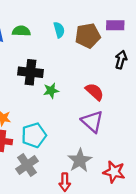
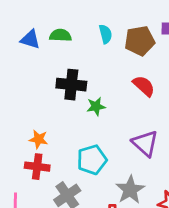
red semicircle: (95, 92) -> (144, 86), moved
cyan pentagon: (34, 135) -> (92, 160), moved

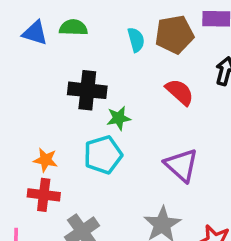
cyan semicircle: (106, 34) -> (136, 40), moved
cyan pentagon: (92, 160) -> (103, 155), moved

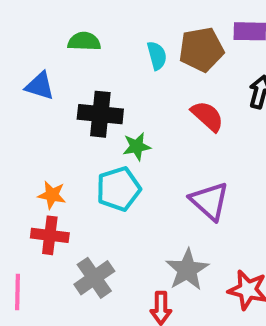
blue triangle: (35, 33) -> (40, 86), moved

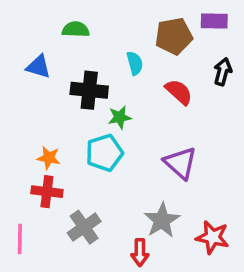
cyan semicircle: (157, 56) -> (135, 63), moved

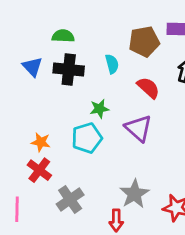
blue triangle: (38, 67) -> (32, 67), turned 30
black cross: (89, 90) -> (69, 70), moved
purple triangle: (180, 163) -> (139, 128), moved
red cross: (47, 192) -> (39, 170), turned 30

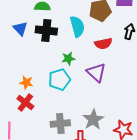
cyan semicircle: (112, 64) -> (77, 27), size x1.5
red semicircle: (148, 88) -> (103, 44), turned 126
gray cross: (70, 199) -> (60, 124), moved, turned 30

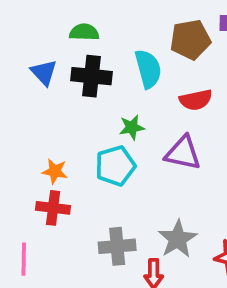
purple triangle: (96, 73) -> (183, 153), turned -30
red cross: (25, 103) -> (53, 208), turned -30

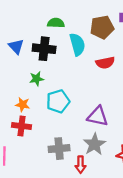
green semicircle: (84, 32) -> (56, 23), moved
green star: (132, 127) -> (37, 79), moved
purple triangle: (183, 153) -> (98, 116), moved

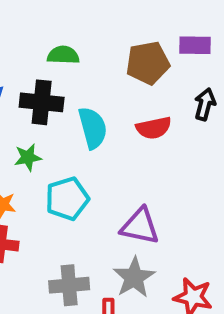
cyan semicircle: (77, 44) -> (93, 128), moved

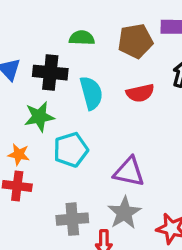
green semicircle: (63, 55) -> (82, 38), moved
green star: (28, 157) -> (39, 117), size x1.4

